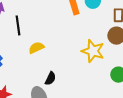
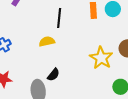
black line: (18, 25) -> (59, 18), moved

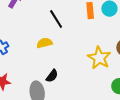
black line: (59, 18) -> (56, 19), turned -36

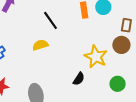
black semicircle: (52, 76) -> (79, 79), moved

